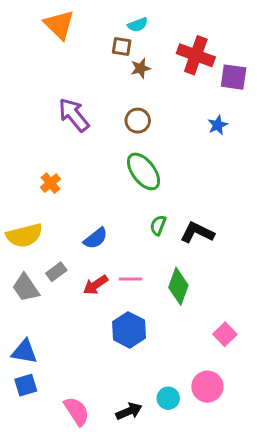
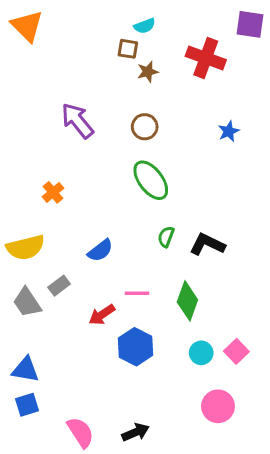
orange triangle: (59, 25) -> (27, 26), moved
purple square: (234, 77) -> (250, 24), moved
red arrow: (96, 285) -> (102, 315), moved
cyan circle: (168, 398) -> (201, 353), moved

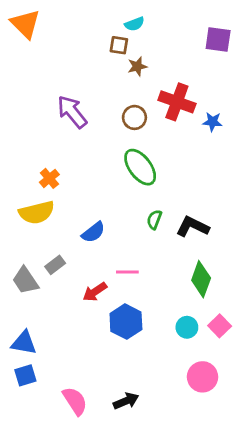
purple square: (250, 24) -> (218, 40), moved
red cross: (206, 58) -> (177, 102), moved
blue star: (229, 131) -> (212, 122), turned 30
yellow semicircle: (25, 247) -> (37, 212), moved
green diamond: (187, 301) -> (201, 279), moved

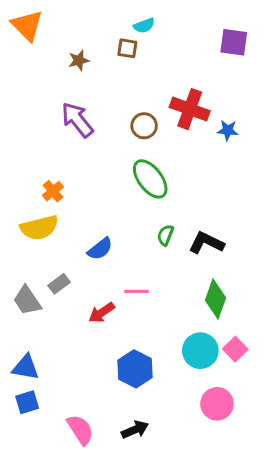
brown star: (137, 66) -> (79, 60), moved
blue hexagon: (126, 322) -> (135, 369), moved
cyan circle: (187, 327) -> (200, 351), size x1.5

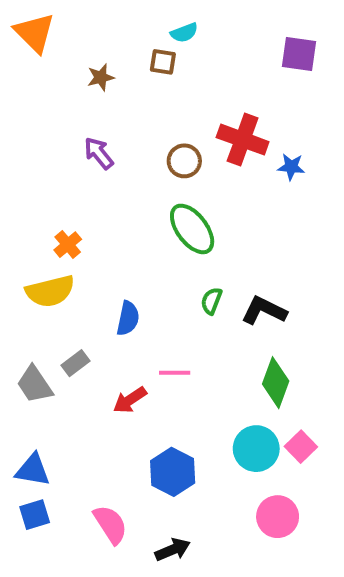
purple arrow: (77, 120) -> (99, 153), size x0.7
blue semicircle: (100, 249) -> (128, 318), turned -40
pink semicircle: (80, 430) -> (110, 524), moved

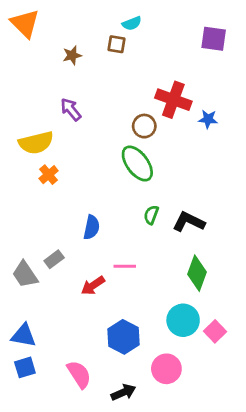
brown circle: (184, 161) -> (144, 126), moved
yellow semicircle: (50, 291) -> (36, 143), moved
pink square: (301, 447) -> (215, 331), moved
pink circle: (278, 517) -> (166, 369), moved

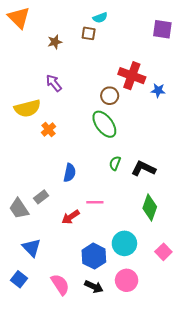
orange cross: (49, 175) -> (48, 129), moved
cyan circle: (183, 320) -> (124, 243), moved
blue triangle: (24, 336) -> (32, 248), moved, turned 36
blue square: (25, 367) -> (19, 279), turned -35
black arrow: (123, 392) -> (94, 287), moved, turned 48

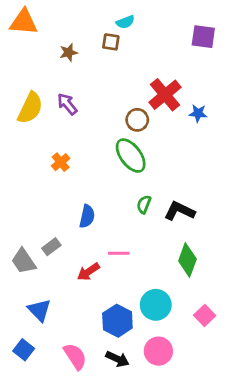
orange triangle: (19, 18) -> (24, 22), turned -40
red cross: (132, 76) -> (165, 95), turned 30
yellow semicircle: (27, 108) -> (30, 108), moved, turned -50

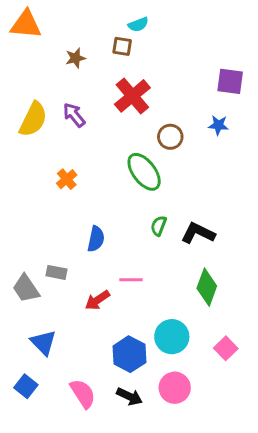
purple square: (203, 37) -> (230, 81), moved
red cross: (165, 95) -> (132, 96), moved
brown circle: (137, 120) -> (170, 137), moved
gray rectangle: (51, 247) -> (57, 272), turned 48

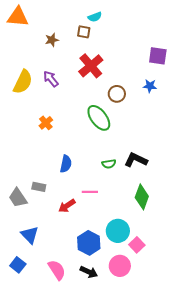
green semicircle: (159, 226) -> (109, 164), moved, turned -120
pink square: (226, 348) -> (137, 245), moved

